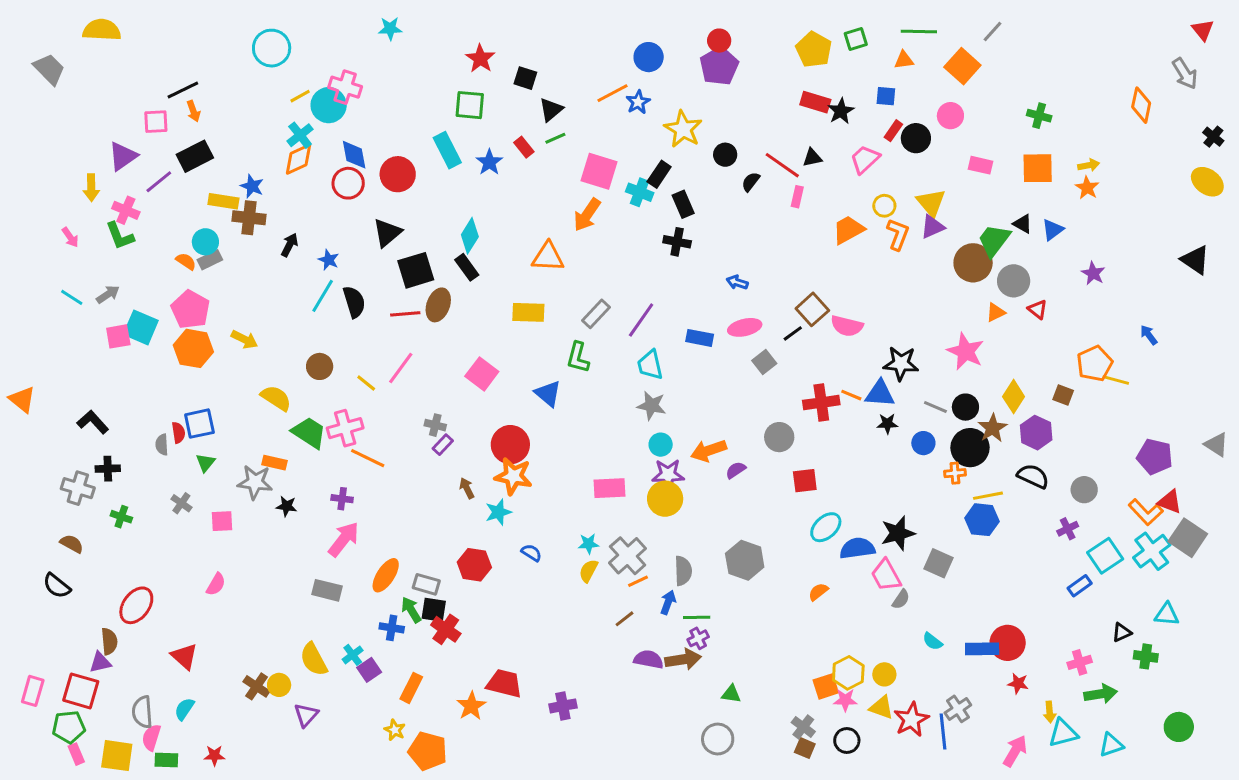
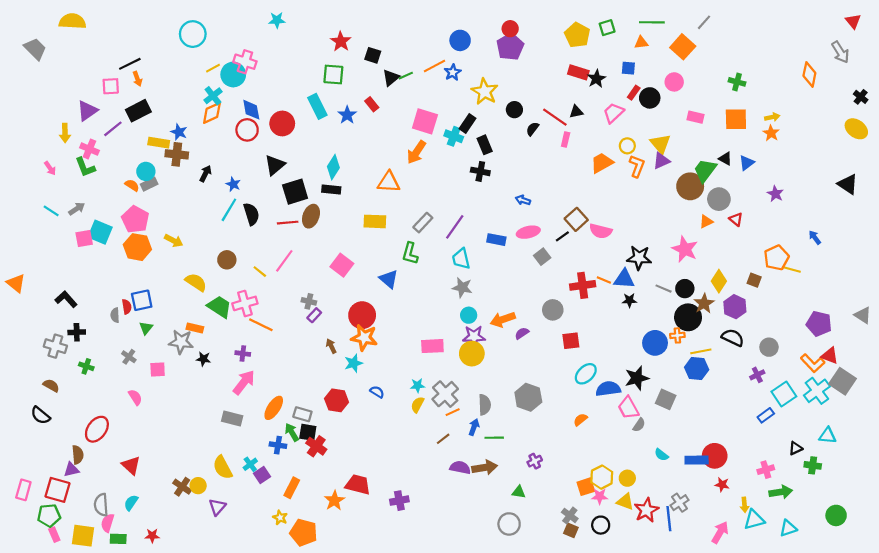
green line: (555, 138) -> (406, 76), moved
black rectangle: (467, 267) -> (331, 190), turned -48
blue circle: (923, 443) -> (655, 343), moved, size x1.5
pink semicircle: (216, 584) -> (135, 397), moved, turned -63
purple cross: (698, 638) -> (535, 461), moved

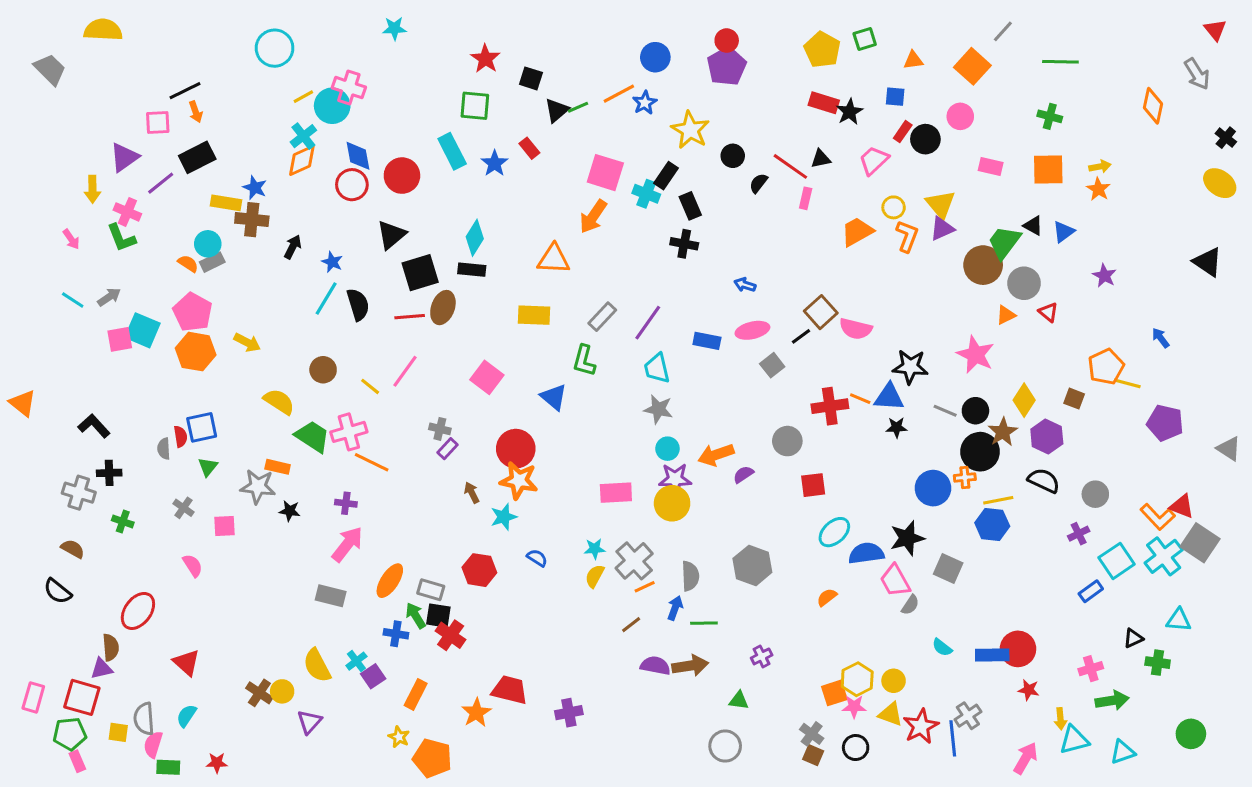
green line: (652, 22) -> (1060, 62), moved
purple pentagon: (819, 324) -> (1165, 423), moved
yellow square: (83, 536) -> (118, 732), moved, size x0.6

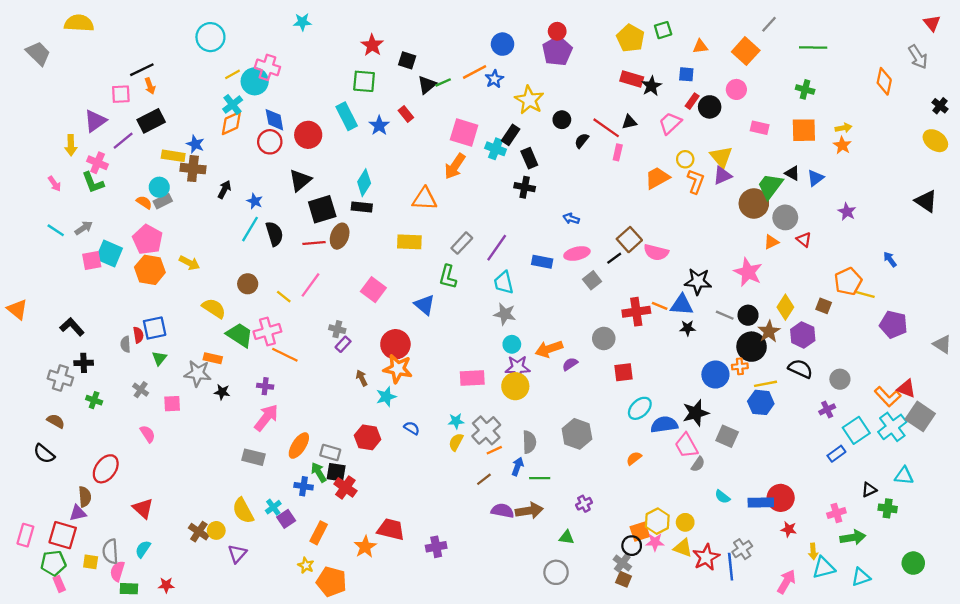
black circle: (856, 748) -> (632, 546), moved

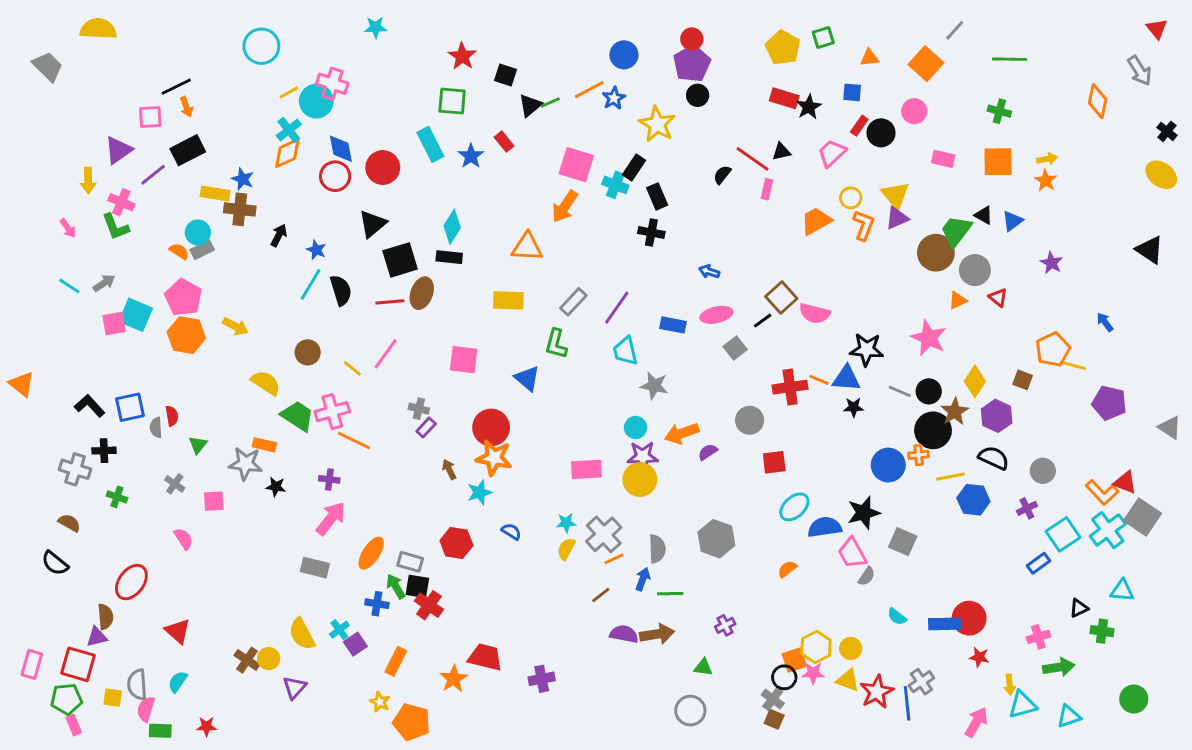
black circle: (562, 120) -> (698, 95), moved
pink square: (373, 290) -> (464, 360), turned -30
gray star: (505, 314) -> (654, 386), moved
blue square: (155, 328) -> (130, 407), moved
blue hexagon: (761, 402) -> (973, 500), moved

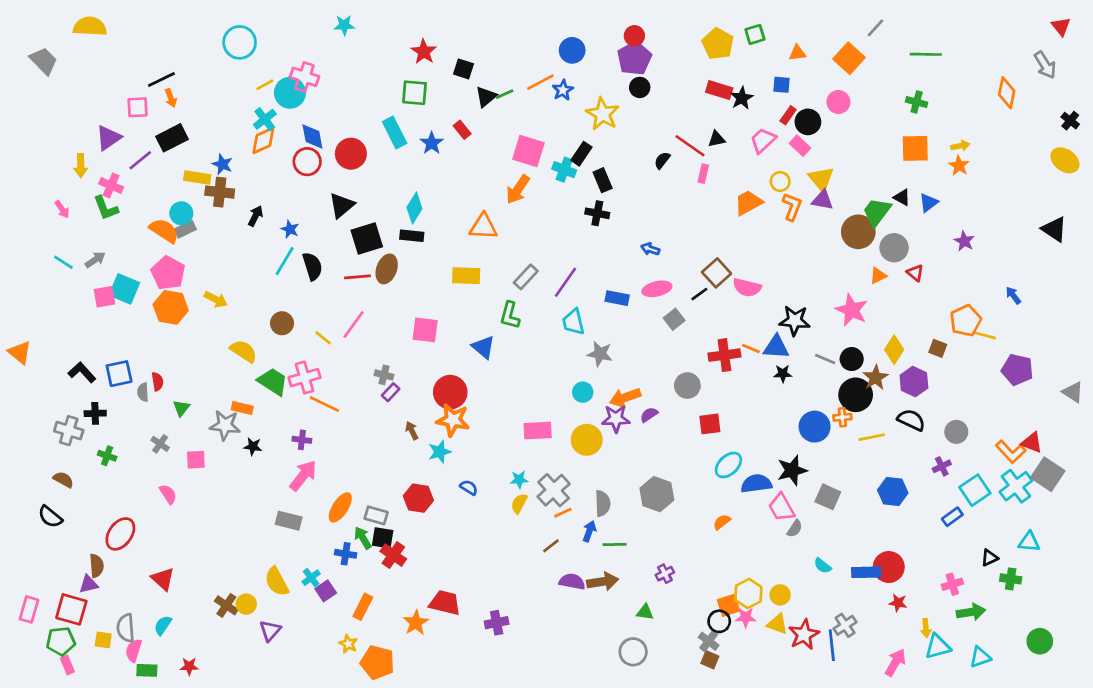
pink rectangle: (943, 159) -> (800, 146), moved, turned 30
purple triangle: (897, 218) -> (823, 200), turned 35
orange semicircle: (179, 251) -> (164, 231), size x1.6
purple star: (643, 456) -> (616, 419), moved
blue hexagon: (973, 500) -> (893, 492), moved

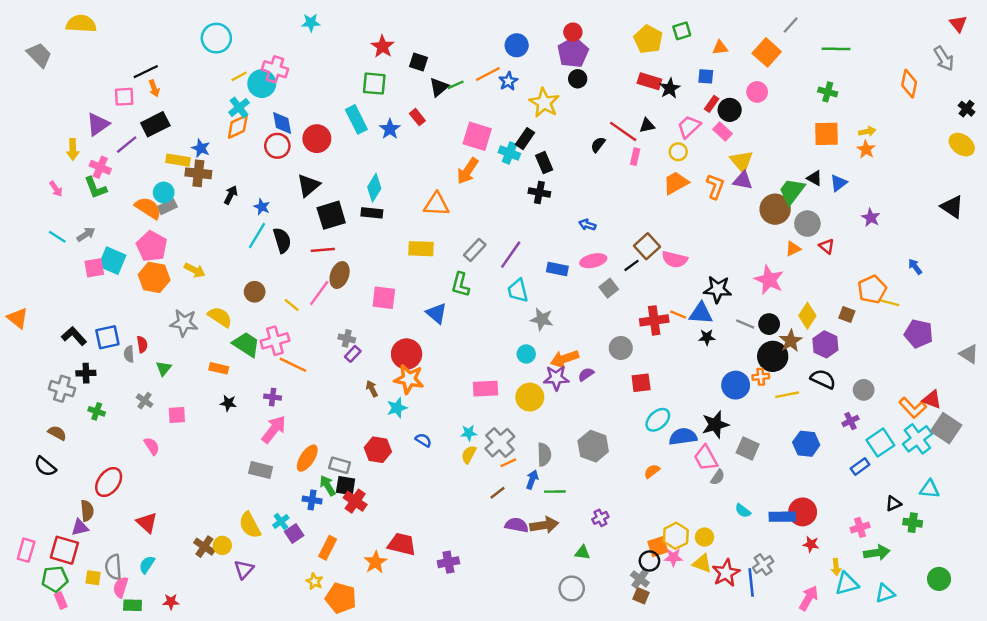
yellow circle: (780, 182) -> (678, 152), moved
brown ellipse: (387, 269) -> (340, 275), moved
gray star: (225, 425) -> (184, 323), moved

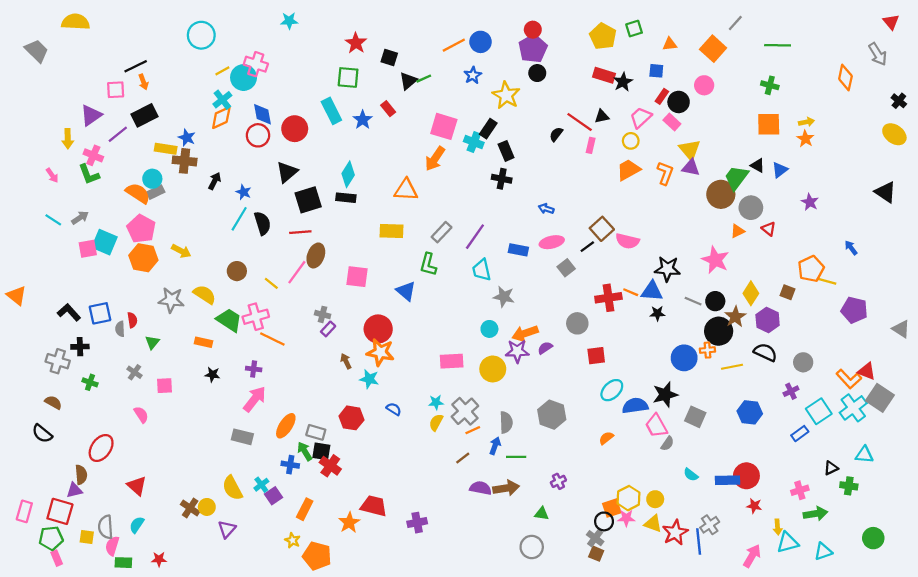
orange line: (488, 74) -> (454, 45), moved
cyan star: (397, 408) -> (369, 379), turned 30

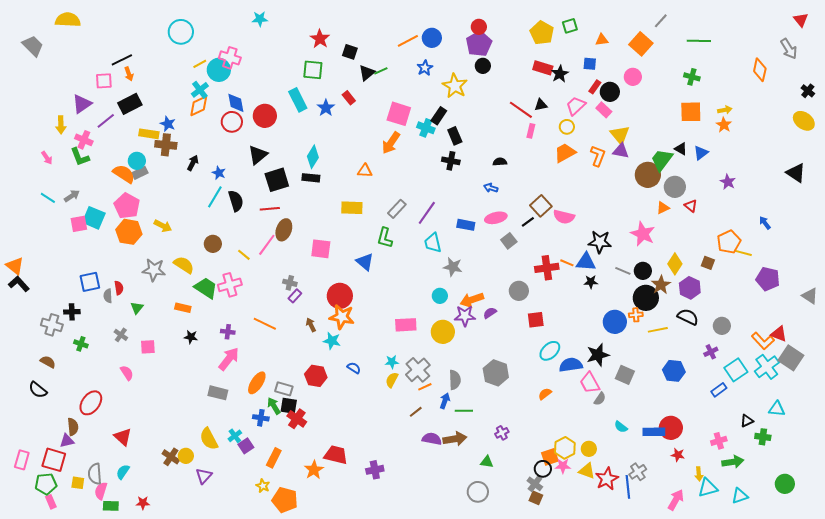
black semicircle: (556, 134) -> (500, 162), moved, turned 48
orange triangle: (406, 190) -> (365, 171), size x0.7
black L-shape: (69, 312) -> (19, 284), moved
orange line: (272, 339) -> (265, 324), moved

